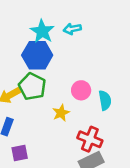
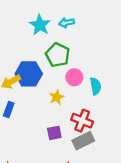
blue hexagon: (37, 55) -> (29, 74), moved
green pentagon: (32, 87) -> (58, 55), moved
purple square: (20, 153) -> (54, 133), moved

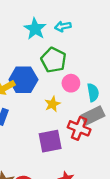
purple square: (54, 133) -> (50, 141), size x1.5
gray rectangle: (83, 141) -> (93, 116), moved

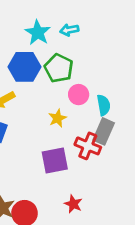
blue hexagon: (23, 80) -> (25, 67), moved
gray rectangle: (93, 116) -> (104, 131), turned -40

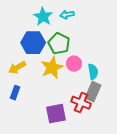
yellow star: (57, 118) -> (52, 68), moved, size x1.6

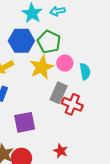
gray rectangle: (93, 92) -> (59, 93), moved
purple square: (56, 114) -> (25, 122), moved

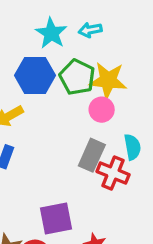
yellow star: (42, 67) -> (108, 80), moved, turned 30
cyan semicircle: (85, 71) -> (132, 147), moved
purple square: (25, 122) -> (56, 219), moved

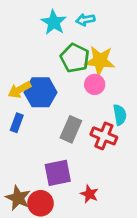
blue hexagon: (35, 75) -> (40, 92), moved
gray rectangle: (92, 155) -> (71, 129), moved

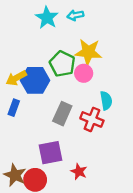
green pentagon: (75, 58) -> (62, 64), moved

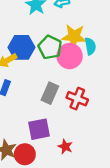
pink circle: (84, 73) -> (70, 56), size x1.5
blue hexagon: (35, 80) -> (22, 47), moved
cyan semicircle: (106, 101) -> (90, 46), moved

